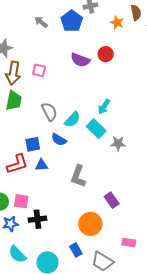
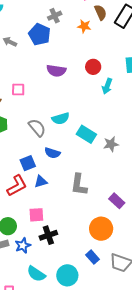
red circle: (106, 54) -> (93, 67), moved
cyan arrow: (104, 107) -> (107, 86), moved
cyan semicircle: (72, 120) -> (61, 118), moved, turned 42
pink square: (21, 201) -> (36, 215), moved

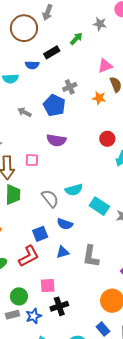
purple semicircle: (56, 71) -> (56, 140), moved
blue triangle: (41, 182) -> (63, 252), moved

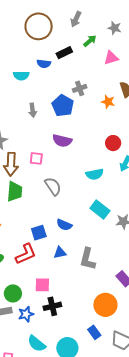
gray arrow: (48, 12) -> (76, 19), moved
pink triangle: (105, 66) -> (111, 58), moved
gray arrow: (24, 112) -> (33, 110), turned -128
cyan semicircle: (74, 190) -> (95, 174), moved
gray semicircle: (50, 198) -> (53, 186), moved

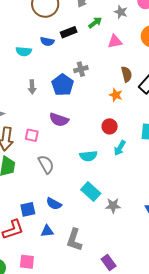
orange star: (108, 102) -> (116, 95), moved

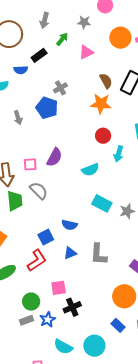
orange star: (116, 95) -> (101, 104), size x1.5
purple semicircle: (59, 120) -> (54, 157), moved, turned -66
gray semicircle: (46, 164) -> (39, 191), moved

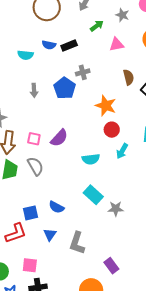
black rectangle: (39, 55) -> (69, 45), moved
orange star: (101, 104) -> (106, 106), moved
blue triangle: (70, 253) -> (50, 235), turned -48

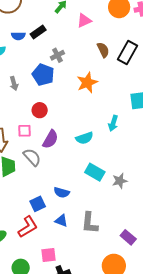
orange star: (106, 106) -> (87, 83), turned -30
red circle: (112, 130) -> (40, 110), moved
purple semicircle: (59, 138) -> (50, 139), moved
blue triangle: (50, 235) -> (61, 221), turned -32

